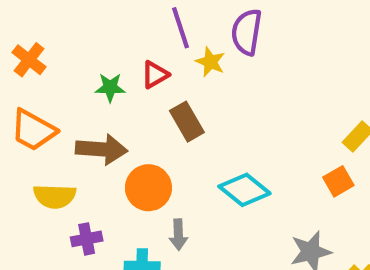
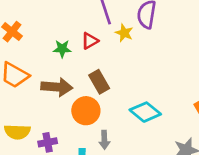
brown rectangle: (187, 122) -> (99, 82), moved
yellow semicircle: (55, 196) -> (17, 132), moved

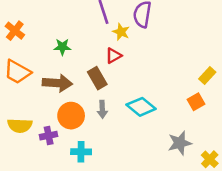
red triangle: (90, 41) -> (114, 56), moved
orange circle: (86, 111) -> (71, 116), moved
gray arrow: (104, 140) -> (102, 109), moved

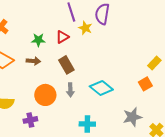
red triangle: (114, 56) -> (62, 37), moved
brown arrow: (57, 83) -> (33, 61), moved, size x0.6
purple cross: (49, 136) -> (30, 120), moved
cyan cross: (81, 152) -> (87, 124), moved

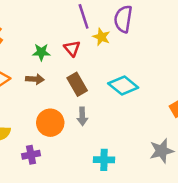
red triangle: (62, 37) -> (72, 48), turned -40
cyan diamond: (101, 88) -> (123, 86), moved

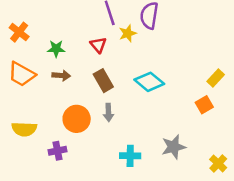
yellow star: (101, 37) -> (128, 33), turned 30
green star: (41, 52) -> (56, 49), moved
gray star: (162, 151) -> (174, 147), moved

